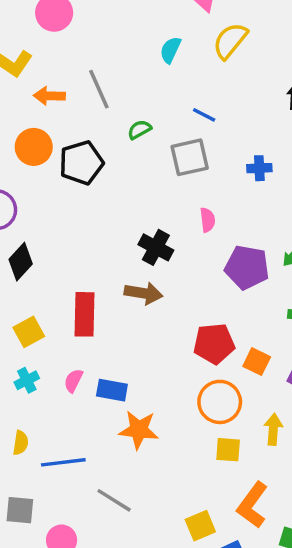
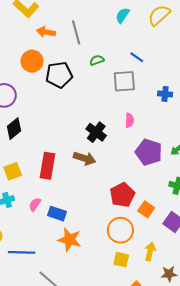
red pentagon: (214, 344) -> (122, 195), turned -30

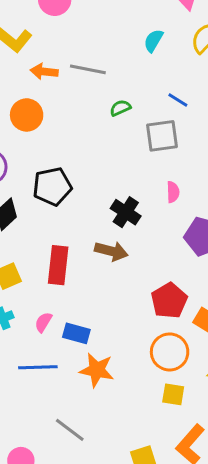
gray line: (76, 32) -> (88, 69), turned -60
black pentagon: (59, 75) -> (52, 186), moved
blue line: (22, 252) -> (38, 367), moved

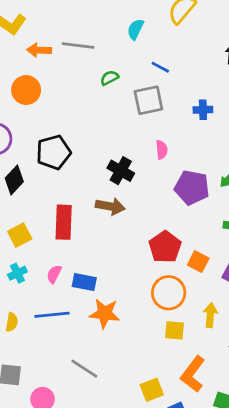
cyan semicircle: (153, 41) -> (135, 29), moved

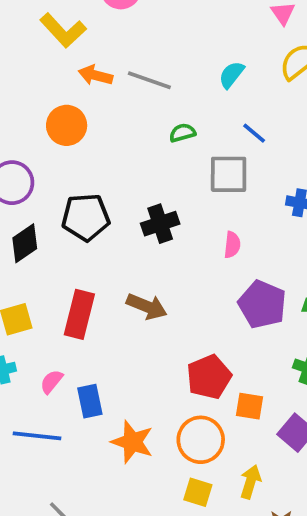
black cross: (121, 171) -> (160, 224), moved, turned 30
orange square: (198, 262) -> (250, 406), turned -30
blue rectangle: (84, 282) -> (90, 401), turned 55
orange star: (105, 314) -> (132, 442), moved

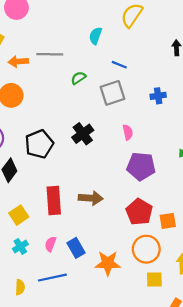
purple pentagon: (262, 304) -> (141, 166), moved
brown arrow: (147, 306) -> (91, 198), moved

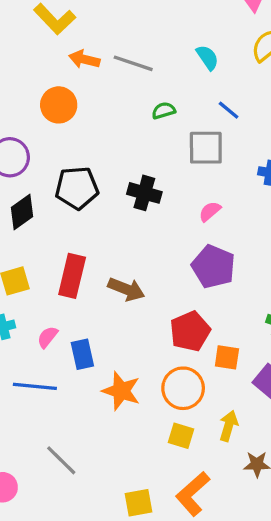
cyan semicircle: (95, 36) -> (207, 57), turned 108
pink semicircle: (128, 132) -> (210, 211), turned -136
black cross: (83, 134) -> (144, 193), turned 35

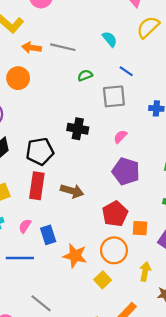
black pentagon: (77, 188) -> (40, 151), moved
yellow square: (181, 436) -> (103, 280), moved, turned 35

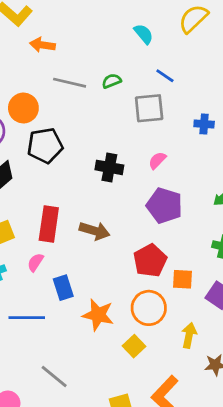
gray line: (63, 47) -> (70, 83), moved
orange circle: (18, 78) -> (23, 108), moved
black cross: (78, 129) -> (109, 167), moved
black pentagon: (40, 151) -> (45, 146), moved
pink semicircle: (25, 226) -> (35, 262), moved

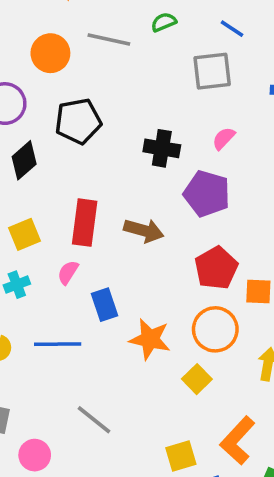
green semicircle: (112, 81) -> (164, 22), moved
orange circle: (23, 108) -> (50, 53), moved
purple pentagon: (164, 206) -> (207, 194), moved

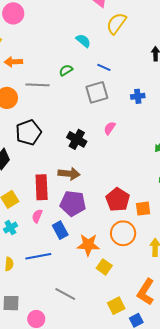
black cross: (162, 148) -> (77, 139), turned 30
purple pentagon: (207, 194) -> (73, 203), moved
brown arrow: (144, 231) -> (69, 174), moved
yellow square: (197, 379) -> (104, 267), moved

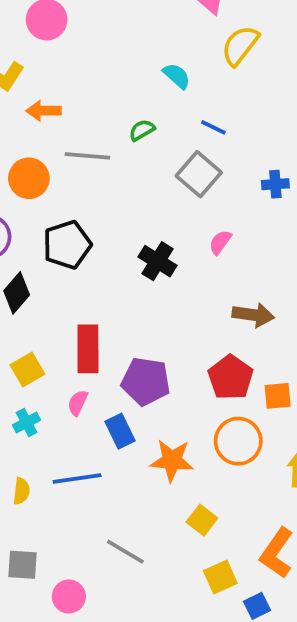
gray square: (97, 92) -> (199, 174), turned -35
brown arrow: (69, 174) -> (253, 315), moved
yellow square: (104, 267) -> (202, 520), moved

